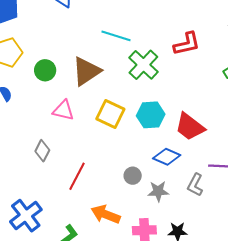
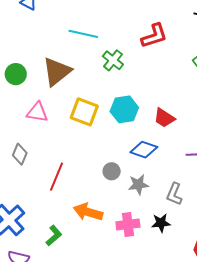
green cross: (143, 65) -> (113, 60), size x0.7
red trapezoid: (190, 127) -> (164, 118), size x0.7
gray L-shape: (195, 185) -> (174, 194), moved

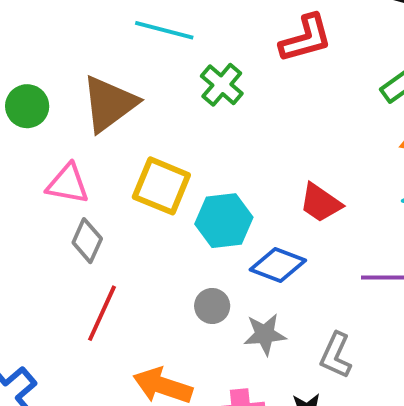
cyan hexagon: (124, 109) -> (224, 221), moved
gray diamond: (20, 154) -> (87, 241), moved

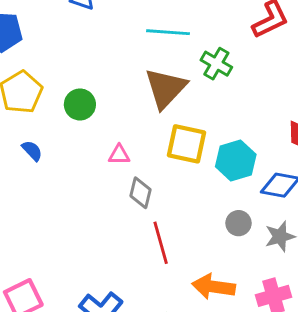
brown triangle: (109, 104) -> (166, 88), moved
pink triangle: (68, 184) -> (119, 155), size x0.7
red line: (102, 313) -> (161, 243), turned -30

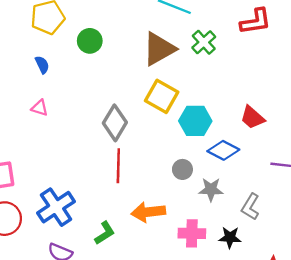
pink triangle: (119, 155) -> (40, 108), moved
gray diamond: (141, 193) -> (115, 123), size x1.4
orange arrow: (214, 287) -> (148, 212), turned -32

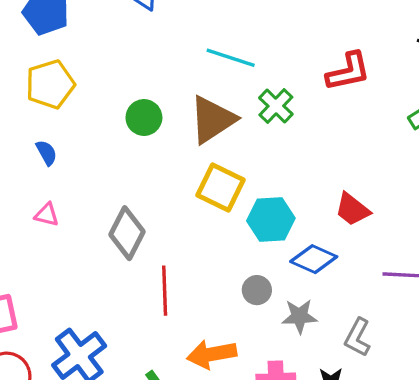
green circle: (90, 41) -> (144, 118), moved
gray diamond: (115, 123) -> (127, 233), moved

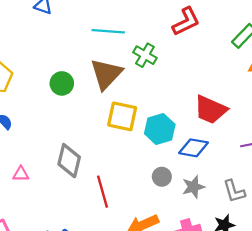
red trapezoid: (352, 209) -> (211, 110), size x1.4
pink triangle: (47, 215) -> (21, 174), moved
gray L-shape: (358, 337) -> (234, 191), turned -30

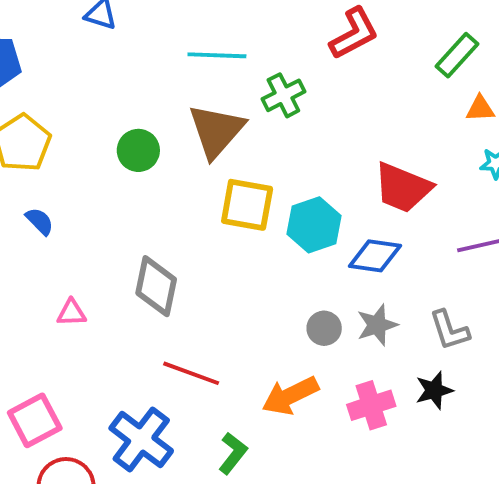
green cross: (145, 55) -> (283, 95), turned 35
gray circle: (162, 177) -> (324, 328), moved
red line: (102, 192) -> (191, 373), moved, turned -52

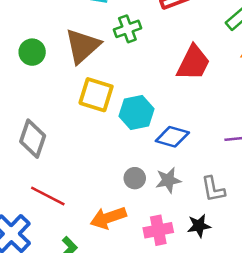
red trapezoid: (403, 188) -> (193, 63), moved, turned -93

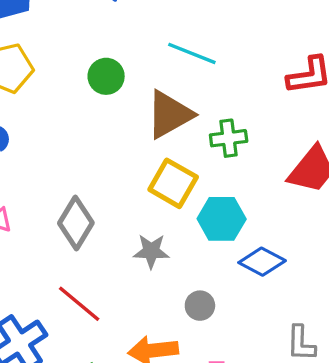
green cross: (127, 29) -> (229, 138), moved
green circle: (32, 52) -> (106, 76), moved
gray star: (168, 180) -> (151, 251), moved

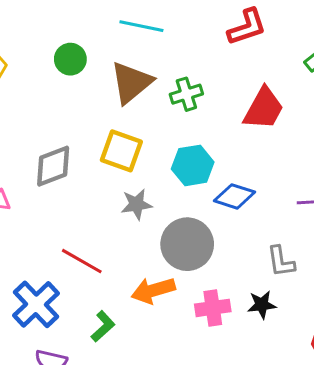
yellow square: (173, 183) -> (121, 151), moved
gray diamond: (76, 223) -> (53, 166), moved, turned 48
gray circle: (200, 306) -> (187, 244), size x2.0

